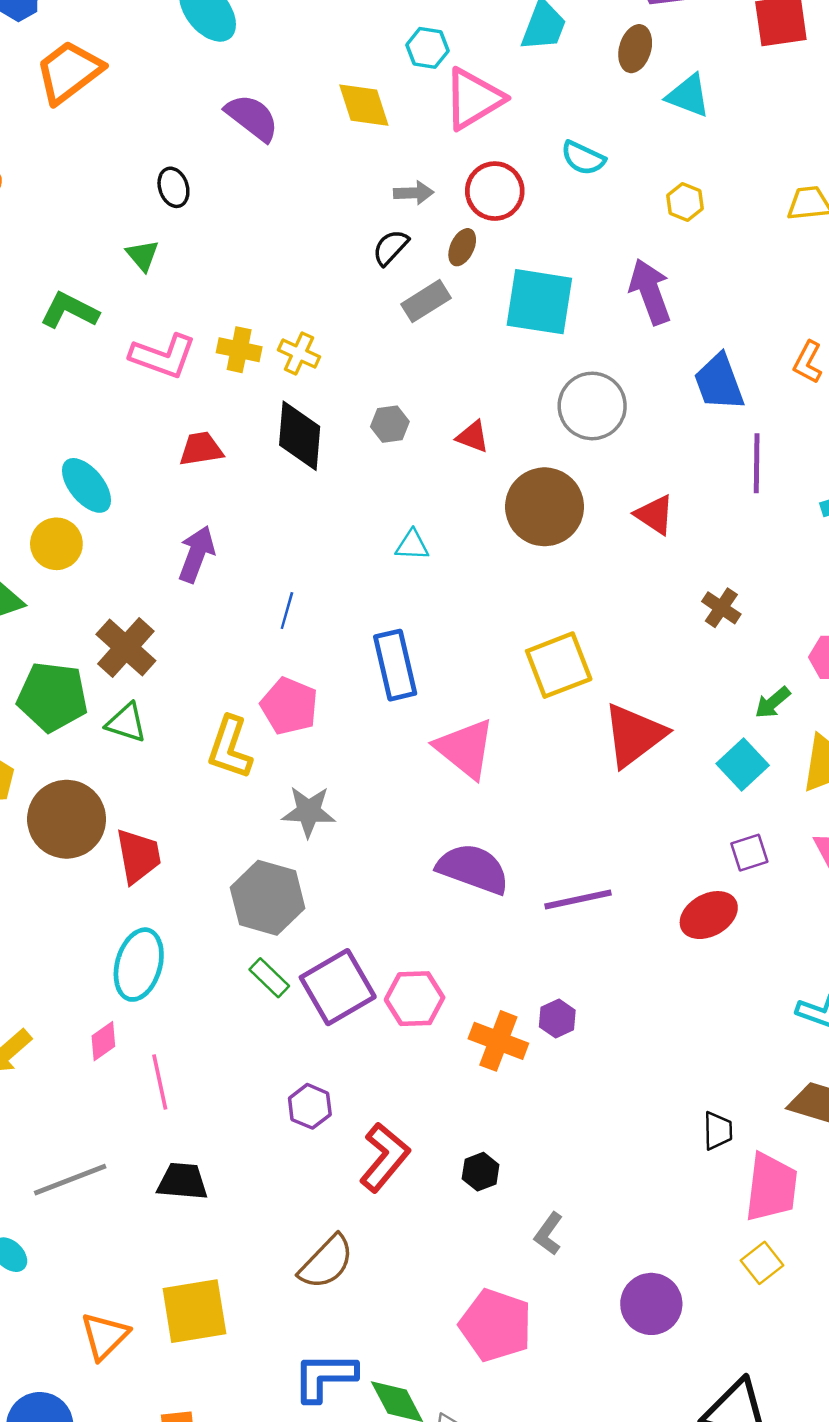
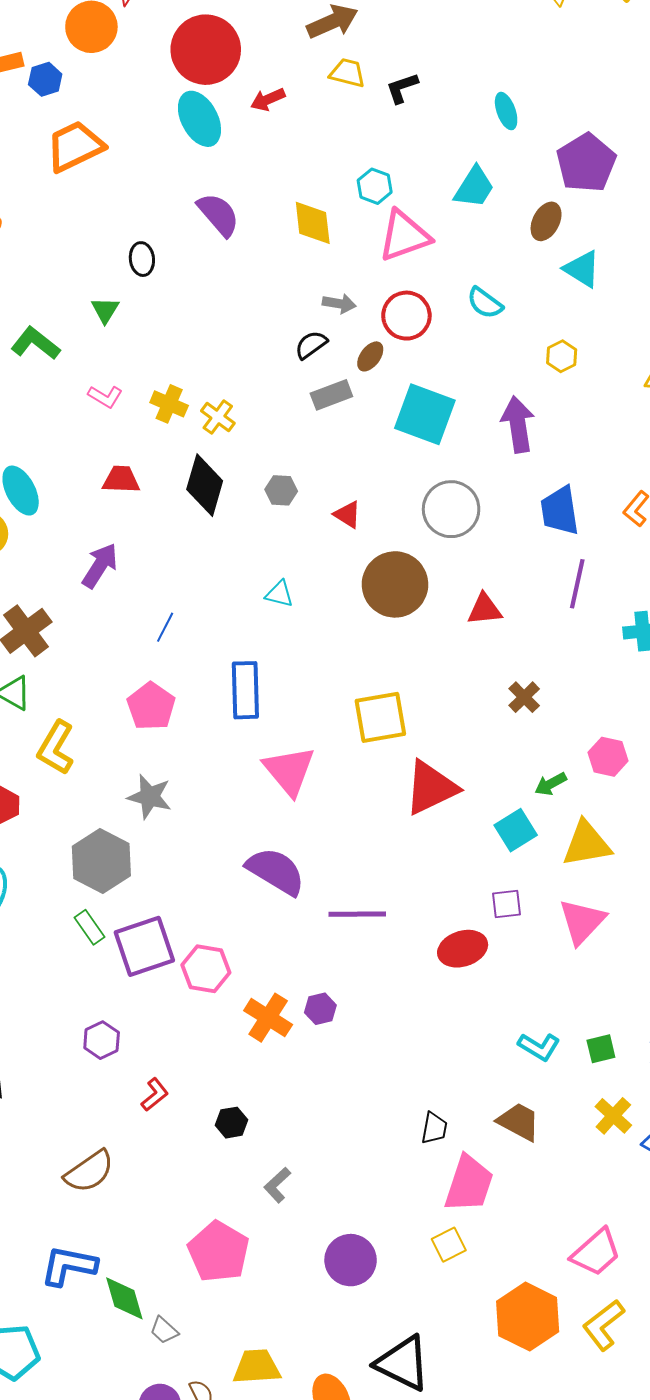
pink L-shape: (163, 356) -> (105, 397), size x0.6
red triangle: (655, 515) -> (485, 609), turned -51
yellow L-shape: (230, 748) -> (56, 748), moved
red L-shape: (385, 1157) -> (155, 1095), size x0.6

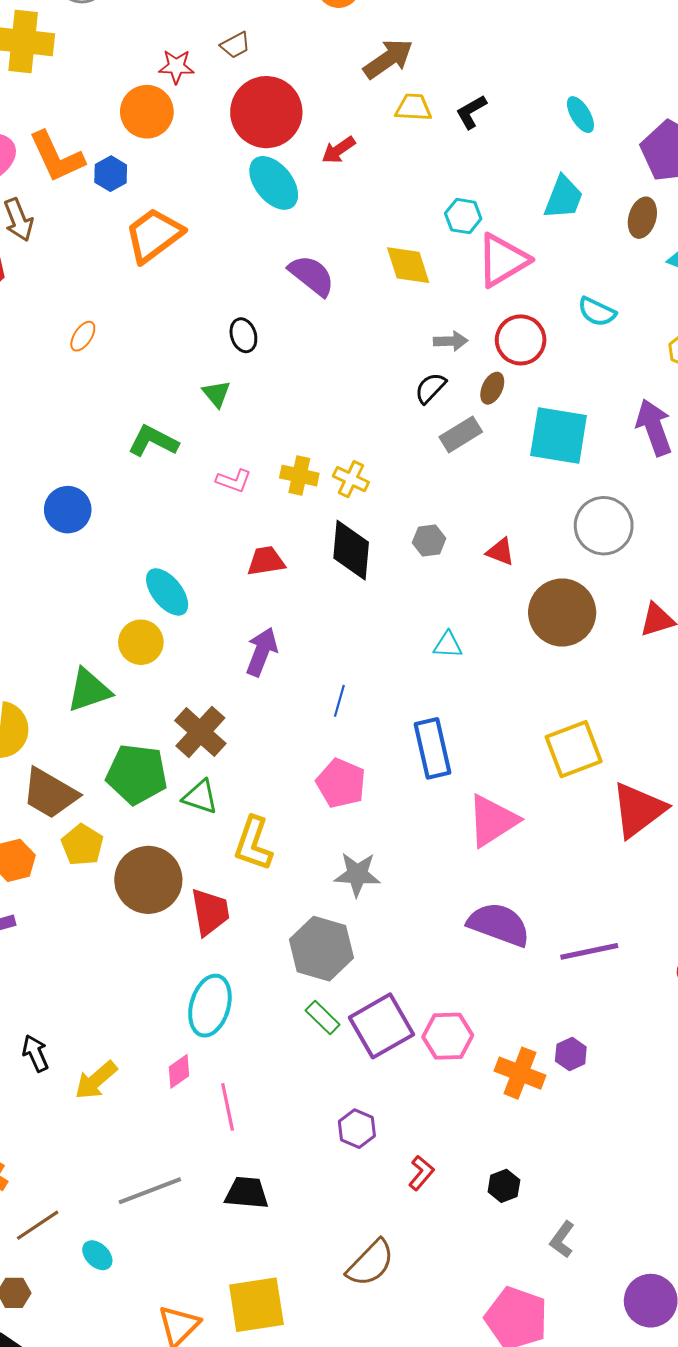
pink triangle: (289, 771) -> (492, 821), turned 48

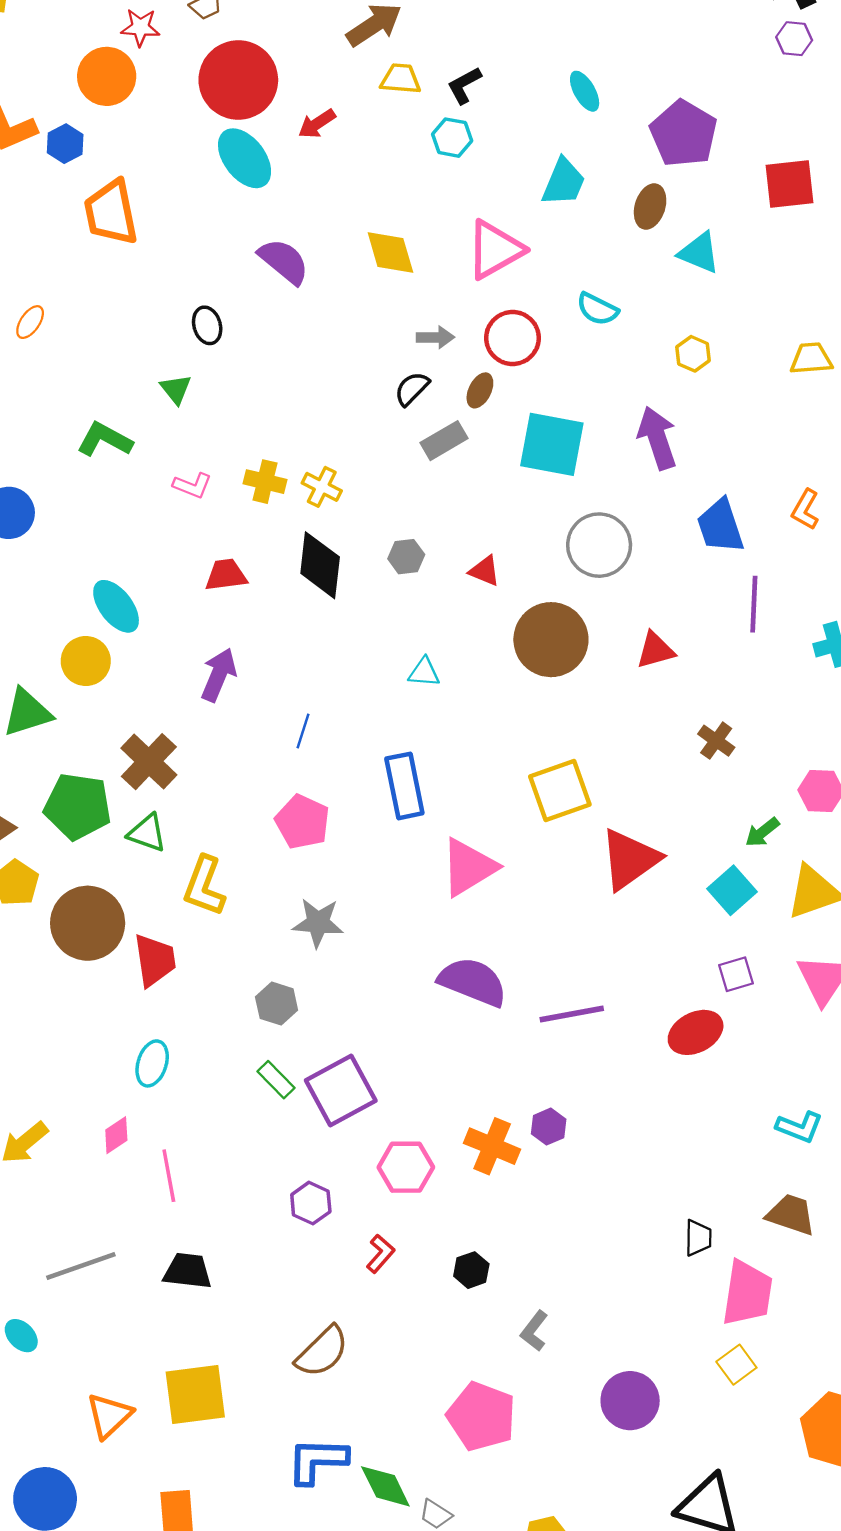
cyan hexagon: (463, 216) -> (452, 138), moved
orange trapezoid: (154, 235) -> (111, 213), turned -66
gray hexagon: (321, 949) -> (277, 1004), size x0.6
cyan ellipse: (210, 1006) -> (152, 1063), size x0.7
pink hexagon: (448, 1036) -> (406, 1167), moved

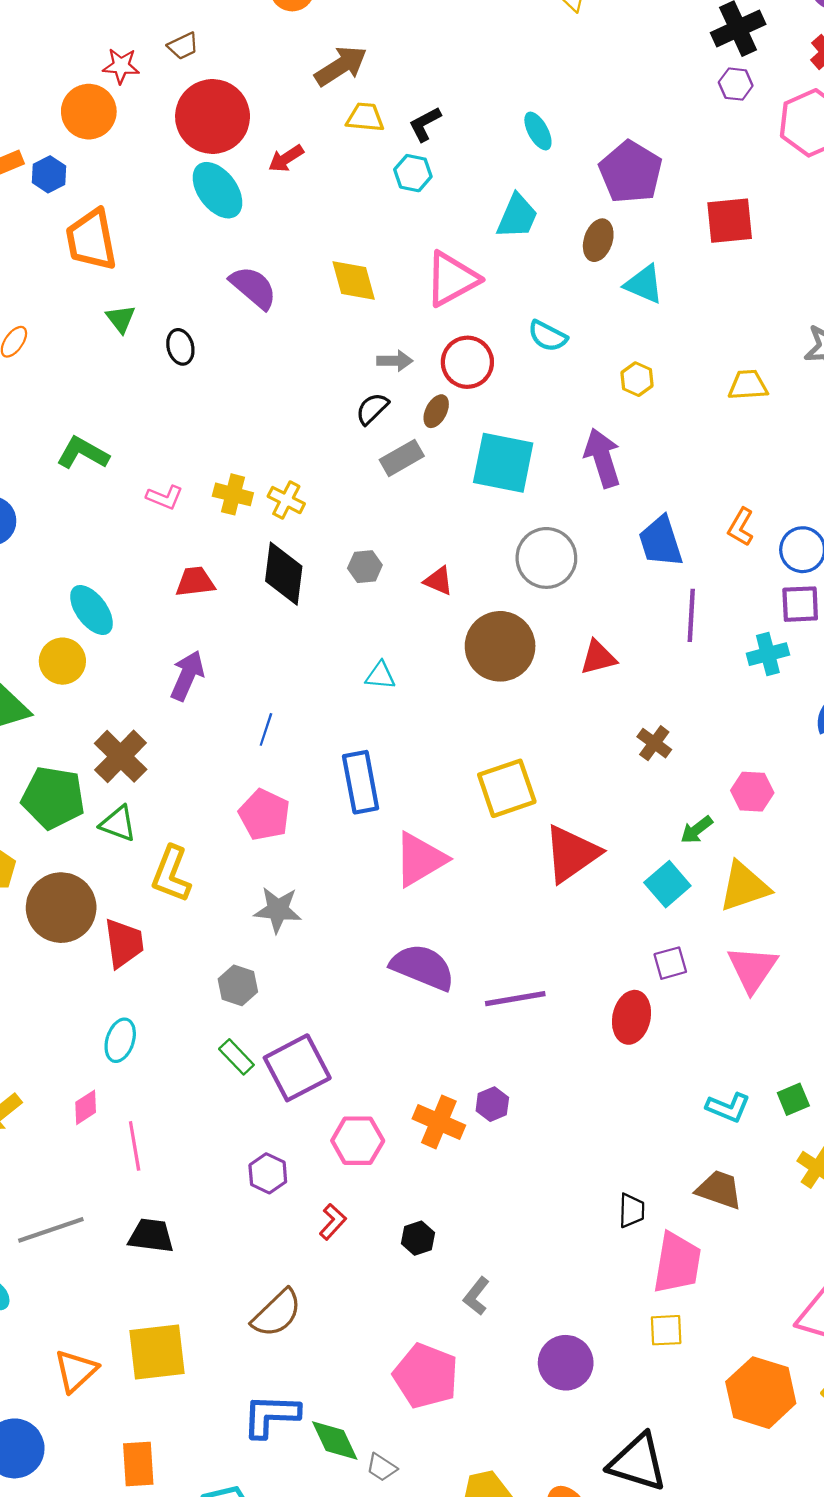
green triangle: (176, 389) -> (121, 319), moved
red ellipse: (696, 1032) -> (632, 1017), turned -51
yellow square: (736, 1365) -> (666, 1330), turned 33

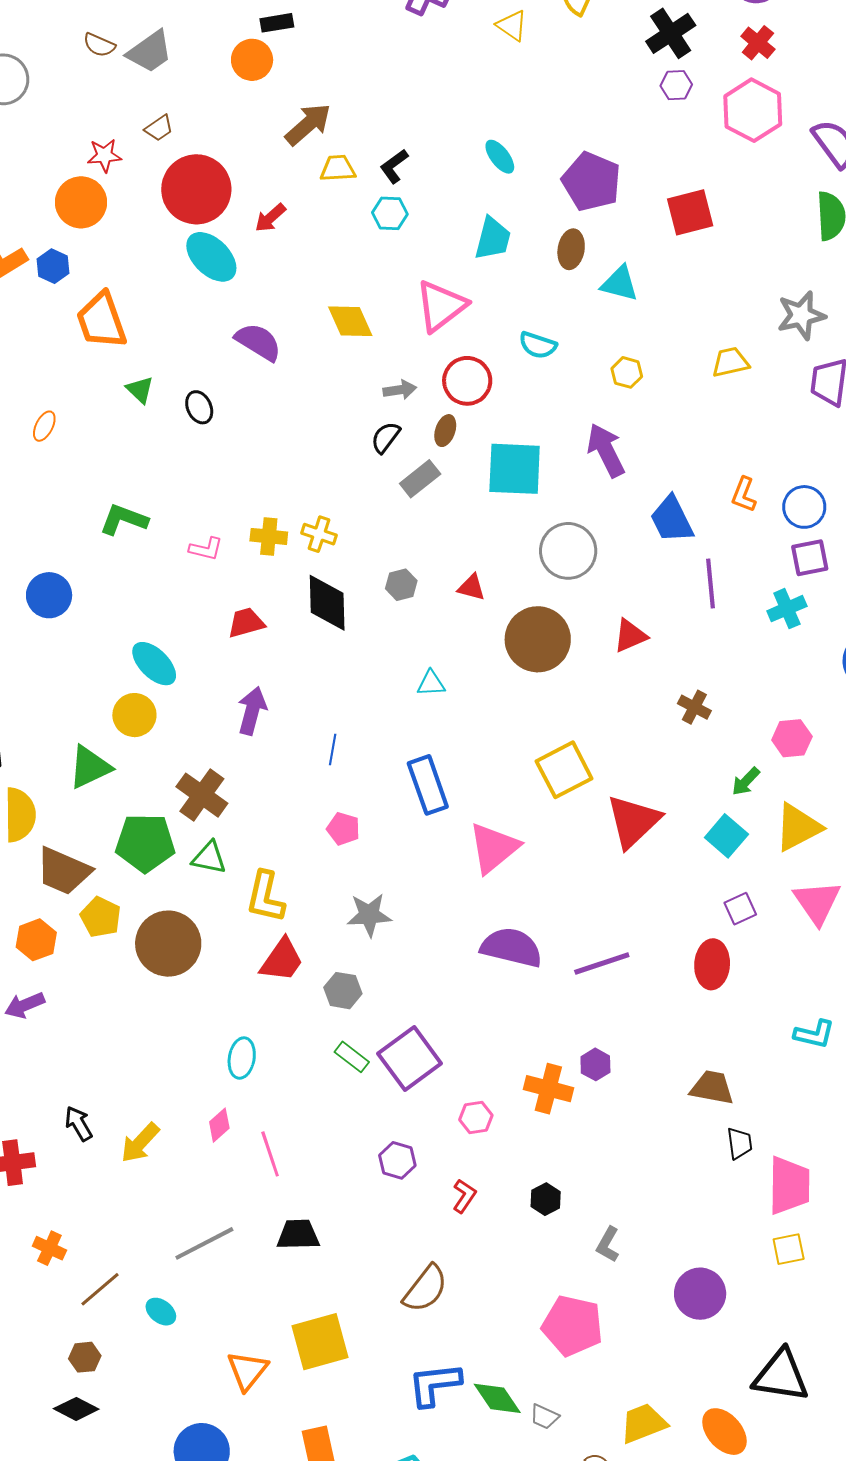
pink pentagon: (264, 815) -> (343, 829), size x0.7
red trapezoid: (124, 943) -> (282, 960), moved, turned 51
pink hexagon: (358, 1141) -> (476, 1117), size x0.7
brown trapezoid: (719, 1190) -> (712, 1088), moved

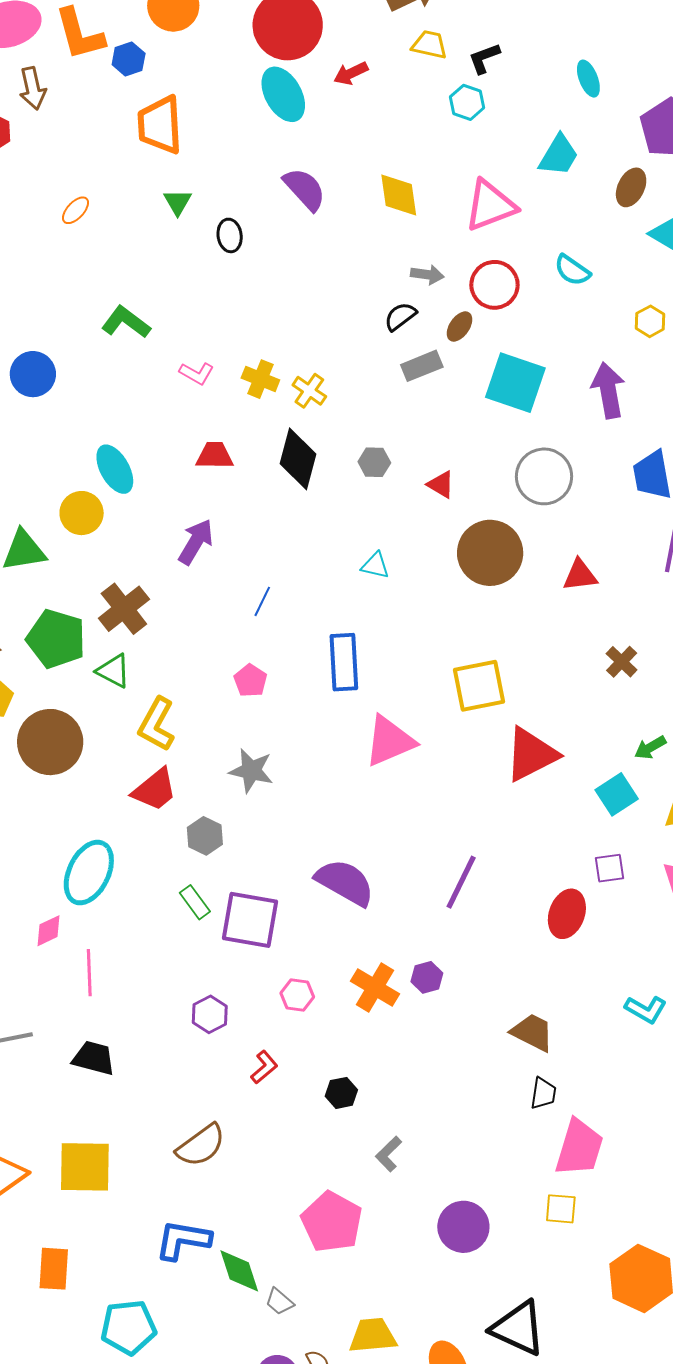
purple semicircle: (511, 947) -> (345, 882), moved
purple line: (602, 963) -> (461, 882), turned -62
cyan ellipse: (242, 1058) -> (89, 873), size x1.6
purple square: (410, 1059) -> (250, 920), turned 30

